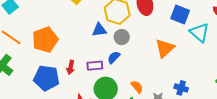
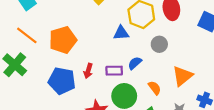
gray circle: (122, 37) -> (159, 44), moved
orange triangle: (165, 48) -> (182, 76), moved
orange semicircle: (137, 87) -> (155, 88), moved

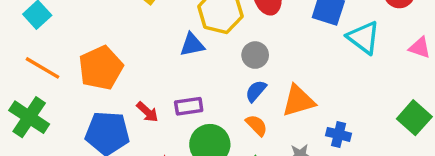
blue semicircle: (135, 63) -> (256, 91), moved
red arrow: (88, 71) -> (147, 112), turned -56
orange triangle: (182, 76) -> (298, 101), turned 30

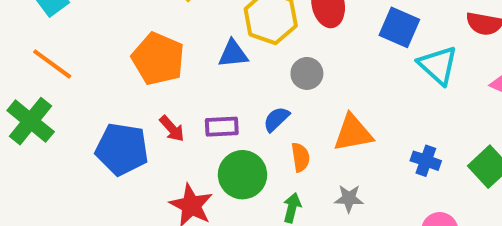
orange pentagon: (101, 68) -> (158, 59), moved, turned -30
blue semicircle: (256, 91) -> (276, 119), moved
orange semicircle: (257, 125) -> (300, 157), turned 30
blue cross: (339, 134) -> (426, 161), moved

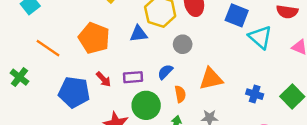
orange line: (52, 64) -> (48, 48), moved
green cross: (31, 121) -> (19, 77), size x0.7

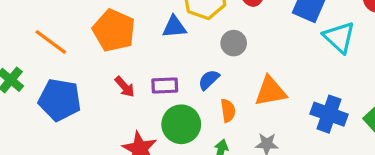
blue pentagon: (74, 92) -> (60, 100), moved
blue cross: (255, 94) -> (329, 114), size x1.5

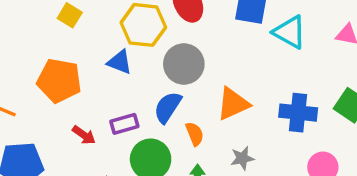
blue triangle: (174, 27) -> (120, 62), turned 40
gray circle: (234, 43) -> (184, 64), size x1.5
blue semicircle: (209, 80) -> (168, 107), size x1.4

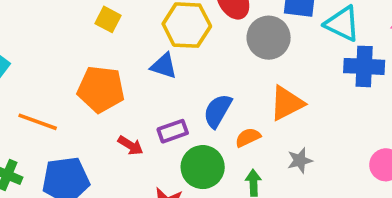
gray circle: (184, 64) -> (269, 38), moved
blue cross: (298, 113) -> (364, 66), moved
orange semicircle: (195, 134) -> (248, 137), turned -90

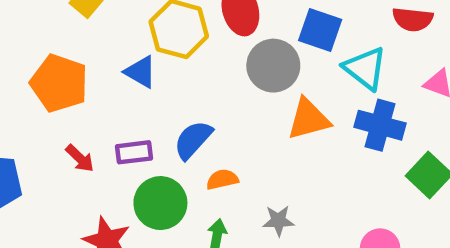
orange triangle: (287, 103) -> (309, 119), moved

